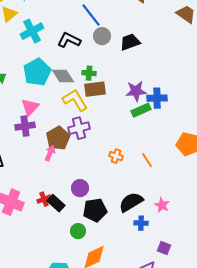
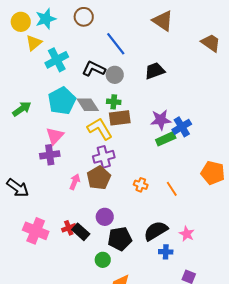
gray circle: (102, 36) -> (115, 75), moved
blue cross: (157, 98) -> (182, 127), turned -30
brown pentagon: (58, 138) -> (99, 178), moved

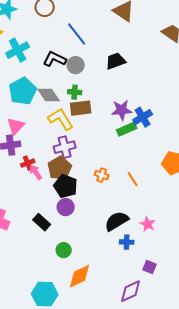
pink arrow: (75, 182) -> (36, 172), turned -56
red cross: (69, 228) -> (28, 163), moved
black pentagon: (120, 239) -> (66, 186), moved, turned 30

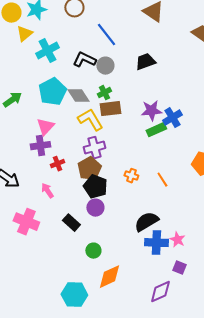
green cross: (75, 92) -> (104, 93), turned -32
pink arrow: (36, 172) -> (47, 191), moved
pink star: (148, 224) -> (177, 240), moved
blue cross: (127, 242) -> (156, 243), size x1.6

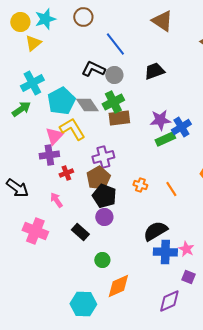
cyan cross: (47, 51) -> (32, 83), moved
green cross: (104, 93) -> (113, 102), size x1.5
yellow L-shape: (90, 120) -> (72, 129), moved

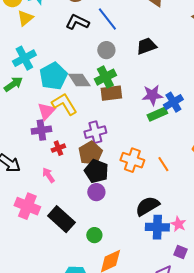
black L-shape: (93, 69) -> (77, 22), moved
orange cross: (140, 185) -> (132, 160), size x1.6
black rectangle: (80, 232) -> (61, 219), moved, size x1.5

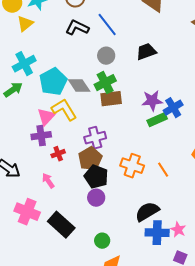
green circle: (94, 235) -> (102, 241), moved

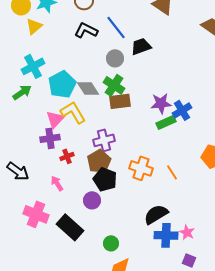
black trapezoid: (146, 52) -> (141, 46), moved
green cross: (105, 83) -> (114, 85), turned -30
purple circle: (96, 198) -> (92, 200), moved

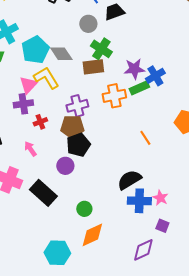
green cross: (114, 85) -> (101, 49), moved
brown pentagon: (99, 161) -> (72, 127), turned 30
orange cross: (141, 168) -> (114, 96), moved, turned -30
black pentagon: (105, 179) -> (78, 145), turned 30

